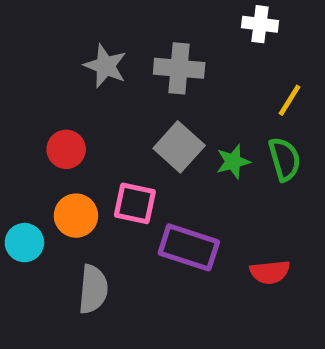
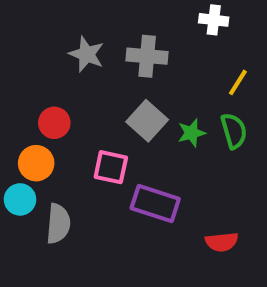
orange circle: (76, 216) -> (36, 163), moved
red semicircle: (270, 272) -> (222, 242), moved
gray semicircle: (93, 289) -> (58, 224), moved

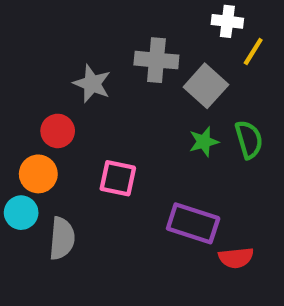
gray star: (87, 54) -> (92, 84), moved
yellow line: (238, 82) -> (253, 51), moved
gray square: (147, 121) -> (206, 86), moved
purple rectangle: (155, 204) -> (193, 223), moved

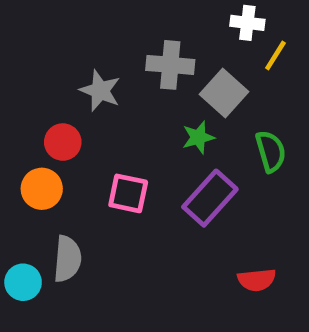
green star: (204, 142) -> (198, 137), moved
cyan circle: (21, 213) -> (23, 282), moved
purple rectangle: (193, 223) -> (210, 198), moved, turned -66

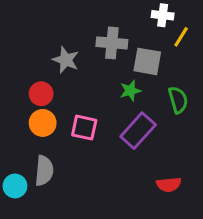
gray square: (224, 93) -> (147, 61), turned -32
orange circle: (42, 189) -> (43, 123), moved

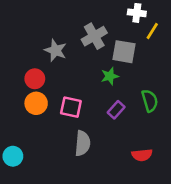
gray cross: (112, 43) -> (94, 36), turned -35
green semicircle: (178, 100) -> (150, 101), moved
purple rectangle: (138, 131) -> (116, 110), size x0.6
gray semicircle: (44, 171) -> (83, 143), moved

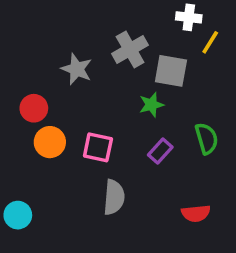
red circle: (35, 79) -> (34, 108), moved

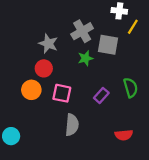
green star: (151, 105) -> (85, 58), moved
red circle: (34, 108) -> (44, 68), moved

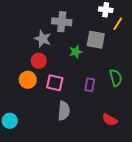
gray cross: (82, 31) -> (62, 22), moved, turned 36
purple rectangle: (101, 95) -> (90, 85), turned -32
red semicircle: (124, 135) -> (110, 120), turned 35

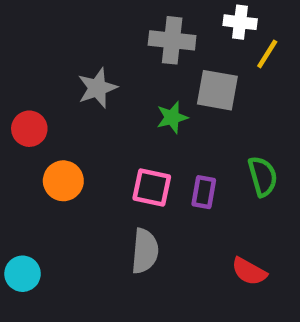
gray cross: (62, 22) -> (172, 40), moved
gray star: (43, 39) -> (97, 88), turned 30
red circle: (39, 61) -> (29, 129), moved
pink square: (55, 83) -> (152, 188), moved

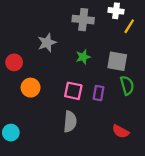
gray square: (217, 90) -> (117, 61), moved

